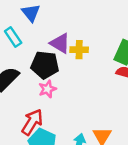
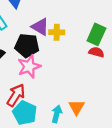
pink star: (47, 89) -> (29, 66), size x1.5

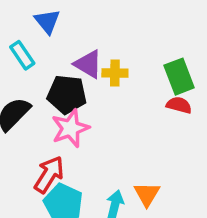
green rectangle: (96, 34) -> (179, 77), turned -45

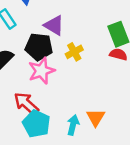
yellow cross: (115, 73) -> (74, 52), moved, turned -30
red arrow: (49, 175) -> (26, 104), turned -80

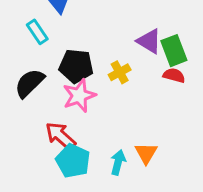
purple triangle: (54, 25) -> (149, 41), moved

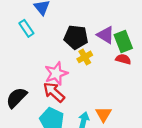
black pentagon: (76, 66) -> (76, 37), moved
black semicircle: (29, 83) -> (17, 98), moved
red arrow: (61, 136) -> (54, 92), moved

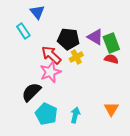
red arrow: (54, 92) -> (51, 55), moved
black semicircle: (17, 98) -> (31, 92), moved
orange triangle: (103, 114) -> (111, 109), moved

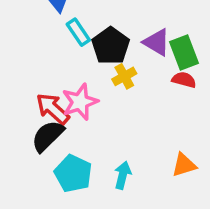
cyan rectangle: (23, 31) -> (78, 32), moved
black pentagon: (68, 39) -> (111, 46), turned 30
red arrow: (51, 55) -> (53, 109), moved
orange triangle: (111, 109) -> (184, 165), turned 42

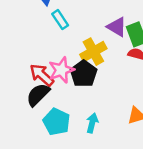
black pentagon: (111, 46) -> (84, 74), moved
yellow cross: (124, 76) -> (93, 52), size x1.5

